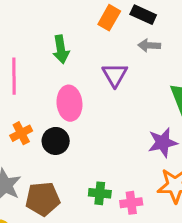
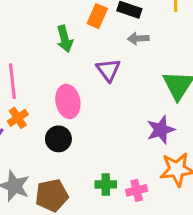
green arrow: (61, 49) -> (65, 39), moved
orange cross: (21, 133) -> (18, 118), moved

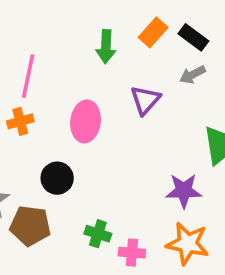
gray arrow: (138, 39) -> (193, 75), turned -42
black circle: (58, 139) -> (57, 178), moved

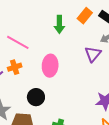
pink line: (28, 76) -> (18, 42), turned -70
purple triangle: (145, 100) -> (93, 54), moved

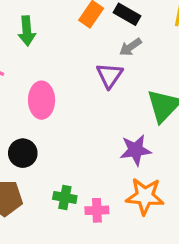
green arrow: (59, 24) -> (27, 31), moved

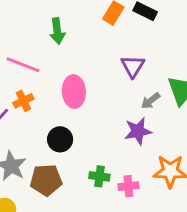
gray arrow: (130, 47) -> (151, 101), moved
purple star: (136, 150) -> (138, 131), moved

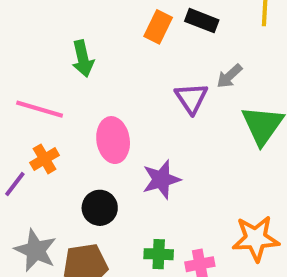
gray arrow: (151, 101) -> (229, 76), moved
purple star: (138, 131) -> (161, 179), moved

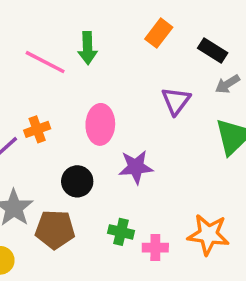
black rectangle: (202, 21) -> (213, 50), moved
gray arrow: (229, 76) -> (227, 84), moved
pink line: (40, 109) -> (45, 62), moved

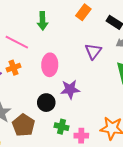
pink line: (45, 62) -> (17, 42), moved
black circle: (77, 181) -> (46, 103), moved
brown pentagon: (55, 229) -> (24, 125), turned 30

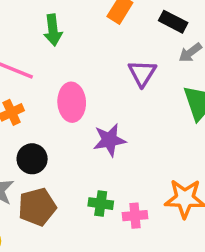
black circle: (46, 103) -> (32, 159), moved
brown pentagon: (24, 125) -> (37, 207), turned 30

